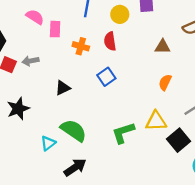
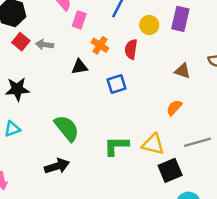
black triangle: (63, 88) -> (80, 67), moved
cyan triangle: (48, 143) -> (12, 129), moved

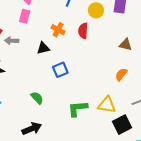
pink rectangle: (79, 20) -> (25, 16), moved
gray arrow: (44, 45) -> (12, 41), moved
blue square: (117, 84) -> (60, 70), moved
green semicircle: (67, 128) -> (37, 98), size x0.6

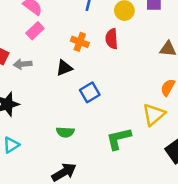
pink rectangle: (25, 16) -> (35, 31), turned 40
green semicircle: (37, 98) -> (65, 132), turned 144
yellow triangle: (107, 105) -> (154, 115), moved, turned -42

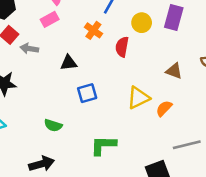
orange cross: (80, 42) -> (93, 30), moved
yellow triangle: (154, 115) -> (138, 98), moved

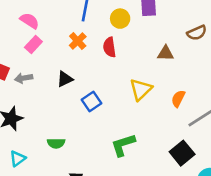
orange cross: (93, 30) -> (78, 41), turned 30
orange semicircle: (164, 108) -> (178, 99), moved
green semicircle: (53, 125) -> (56, 143), moved

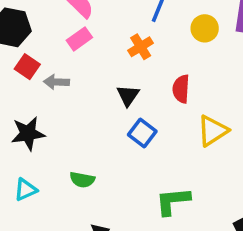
red semicircle: (109, 47) -> (181, 89), moved
black triangle: (65, 79) -> (128, 95), moved, turned -42
blue square: (92, 101) -> (142, 133), turned -30

